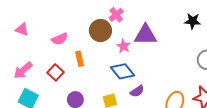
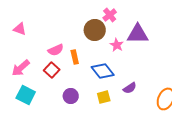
pink semicircle: (60, 39) -> (56, 50), moved
blue diamond: (122, 71) -> (103, 71), moved

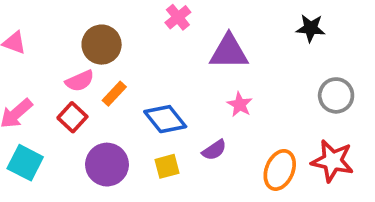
brown circle: (95, 30) -> (102, 45), moved
pink star: (117, 45) -> (240, 105), moved
orange rectangle: (75, 57) -> (114, 94), turned 56
purple circle: (71, 96) -> (107, 165), size x1.5

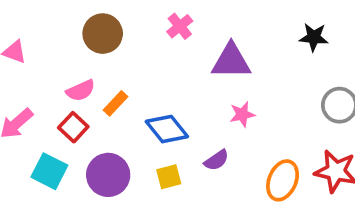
brown circle: (102, 45) -> (103, 34), moved
pink star: (240, 105) -> (242, 114), turned 30
cyan square: (25, 163) -> (49, 171), moved

